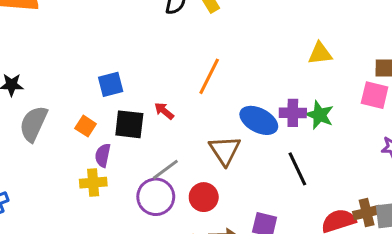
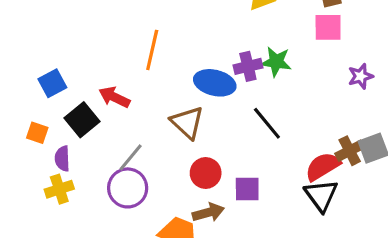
red arrow: (164, 111) -> (114, 97), size x1.4
black square: (129, 124) -> (82, 120), turned -32
red circle: (204, 197) -> (206, 173), moved

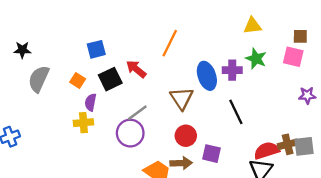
green star: (276, 62) -> (256, 59), moved
blue ellipse: (215, 83) -> (207, 76), turned 44

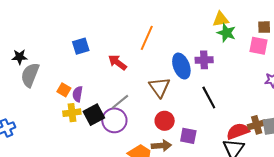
black star: (22, 50) -> (20, 57), moved
green star: (256, 59) -> (226, 33), moved
black square: (110, 79) -> (94, 115), moved
orange square: (78, 81) -> (64, 90), moved

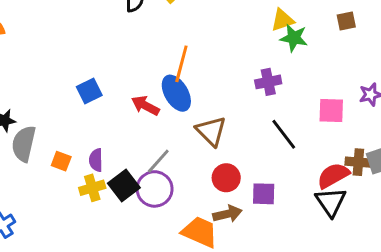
pink square: (258, 46) -> (331, 110), moved
blue ellipse: (181, 66) -> (176, 93), moved
orange square: (64, 90) -> (61, 161), moved
brown cross: (257, 125) -> (358, 162), turned 30

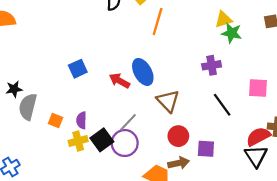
orange line: (181, 64) -> (158, 22), moved

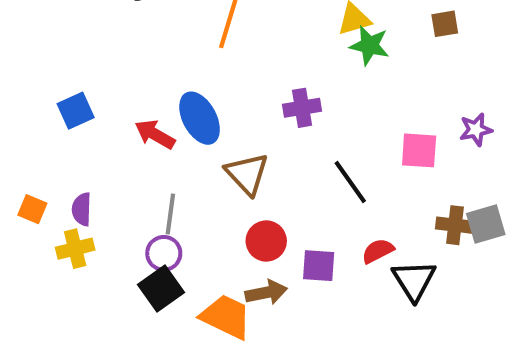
purple cross: (212, 65) -> (302, 108), moved
gray line: (128, 122) -> (170, 214), turned -36
red semicircle: (258, 137) -> (378, 251), moved, size x0.7
black square: (102, 140) -> (161, 288), moved
purple circle: (125, 143) -> (164, 253), size x0.7

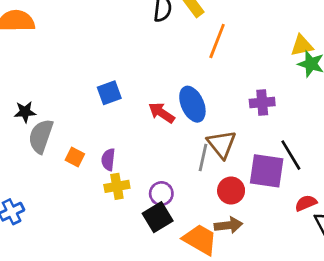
gray line: (170, 214) -> (203, 157), moved
yellow cross: (75, 249) -> (117, 186), moved
purple square: (319, 266) -> (267, 171), moved, size x1.5

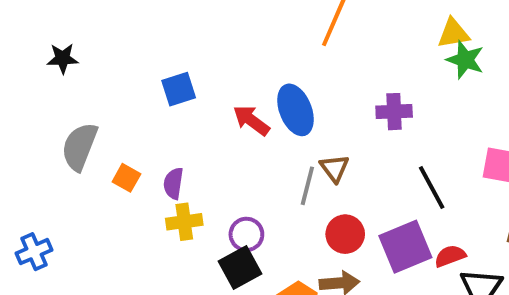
black star: (25, 112) -> (63, 58), moved
brown triangle: (222, 144) -> (334, 168), size x0.7
purple square: (267, 171) -> (405, 247), moved, turned -33

